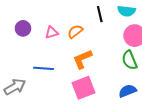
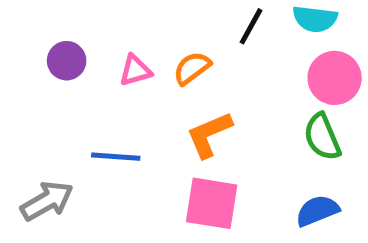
black line: (100, 14) -> (251, 26), turned 42
pink square: (83, 88) -> (212, 203), turned 30

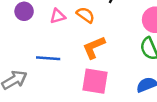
orange semicircle: (192, 68) -> (85, 15), turned 72

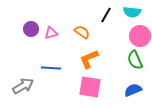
pink triangle: (58, 16) -> (51, 33), moved

